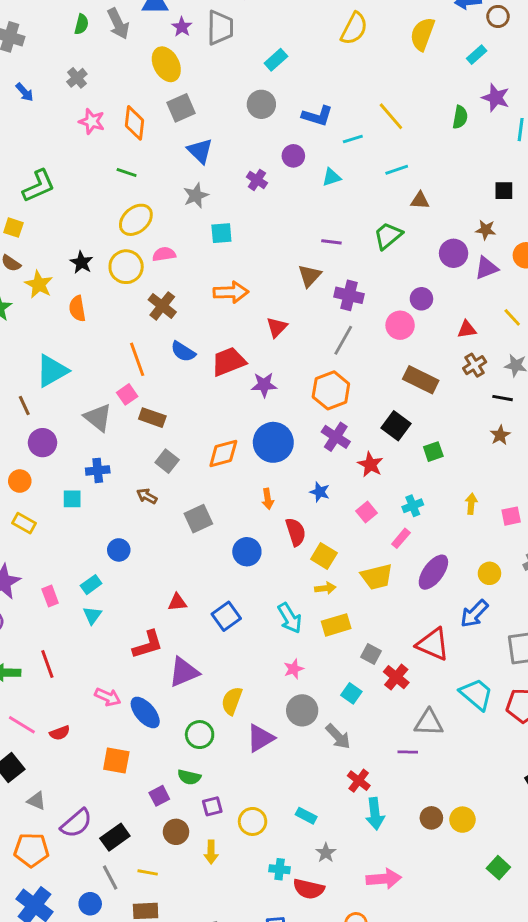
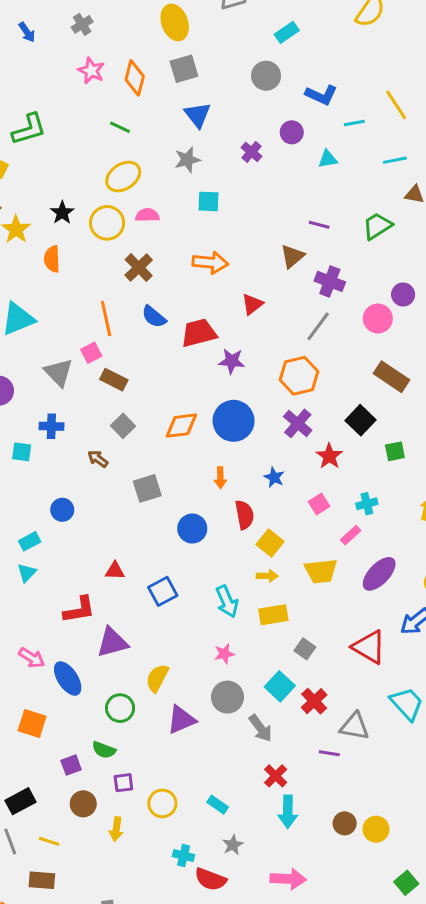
red cross: (396, 677) -> (314, 701), moved
cyan square: (351, 693) -> (280, 686), size x1.4

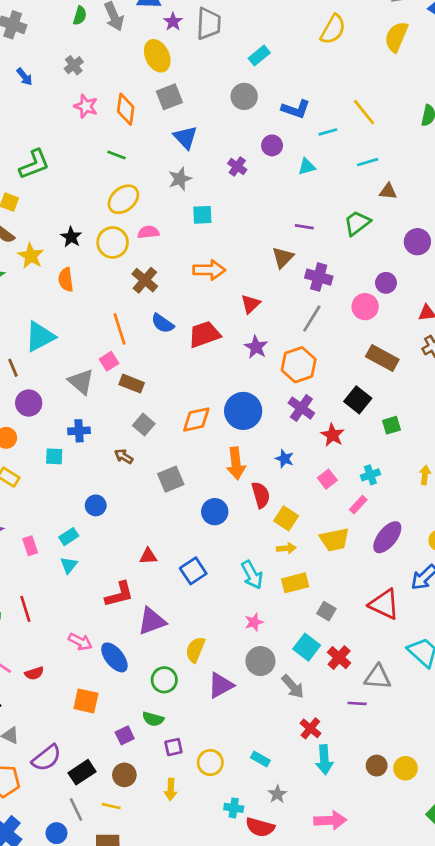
purple star: (232, 361) -> (256, 347), moved, turned 30
orange arrow: (220, 478) -> (236, 463), size x1.6
brown circle: (83, 804) -> (124, 775), moved

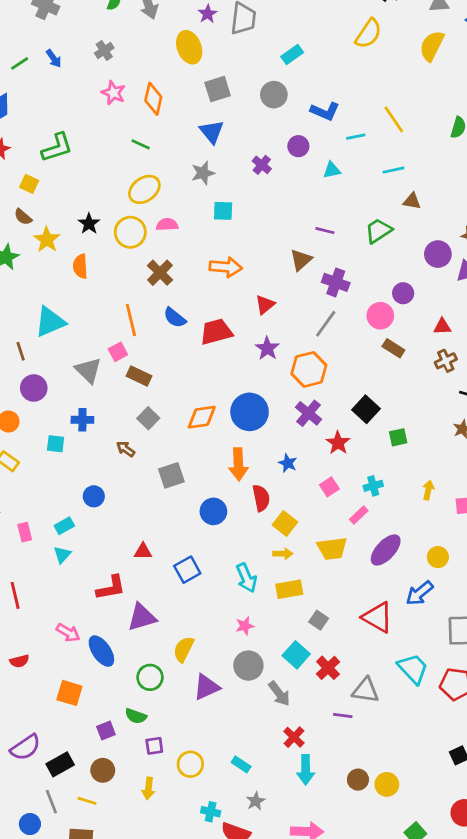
gray square: (169, 97) -> (218, 89), moved
brown rectangle: (382, 358) -> (393, 348), moved, size x0.7

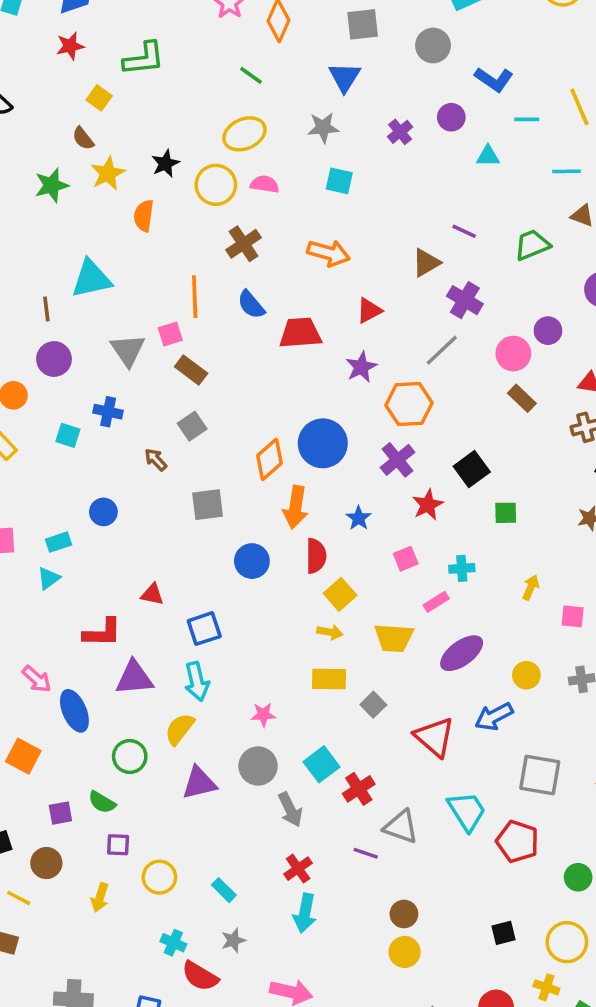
orange diamond: (202, 417) -> (269, 459), moved, turned -44
cyan arrow: (246, 578) -> (197, 681), moved
gray square: (319, 620) -> (373, 705), moved
brown circle: (358, 780) -> (404, 914), moved

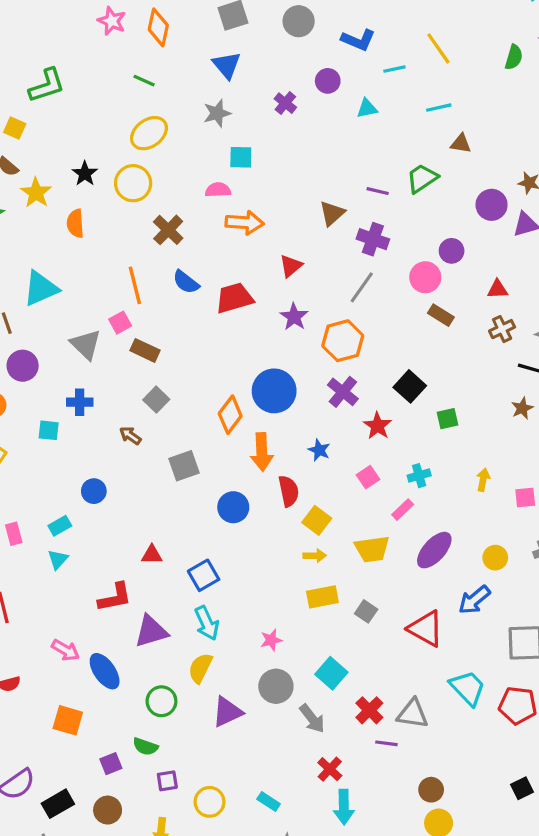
pink semicircle: (265, 184) -> (218, 190), moved
purple line: (464, 231) -> (378, 191), moved
red cross: (359, 789) -> (369, 710), moved

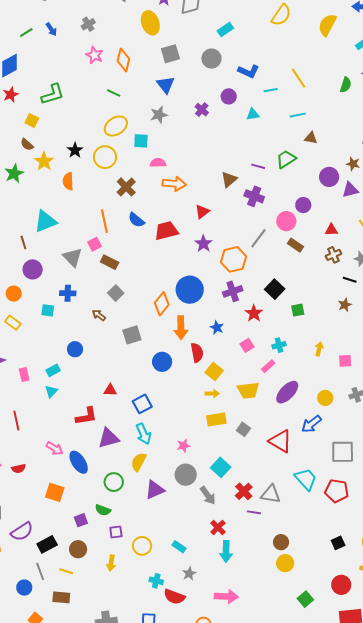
cyan square: (241, 157) -> (141, 141), moved
gray line: (362, 287) -> (258, 238), moved
purple cross: (343, 392) -> (233, 291), turned 30

